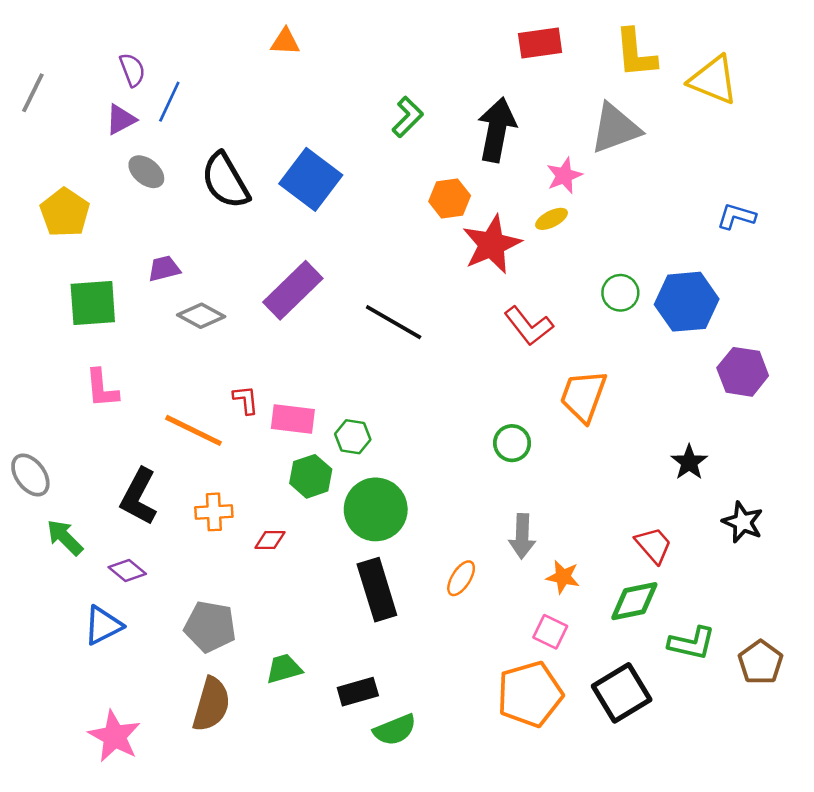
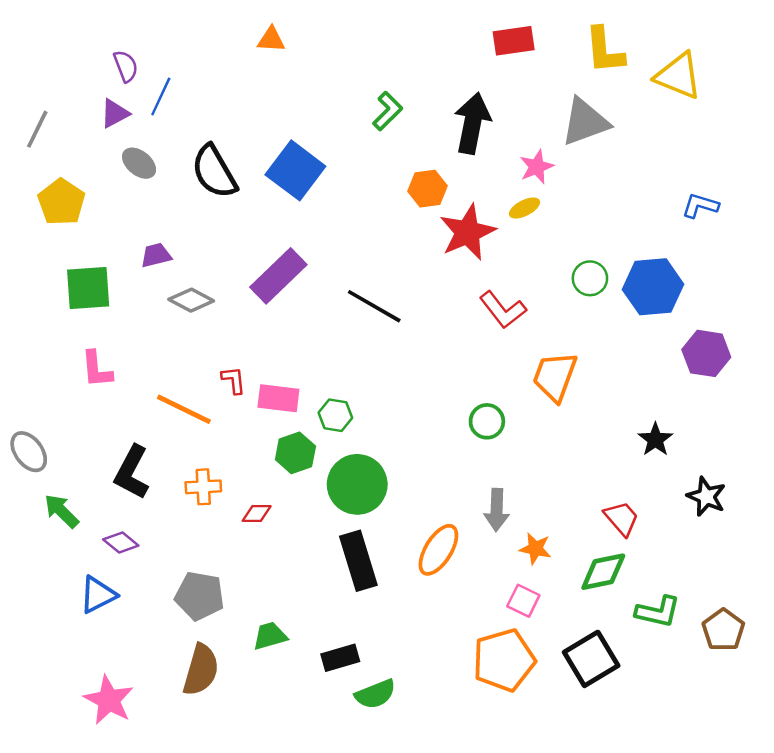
gray line: (33, 93) -> (37, 129), moved
orange ellipse: (461, 578) -> (438, 550), size x1.5

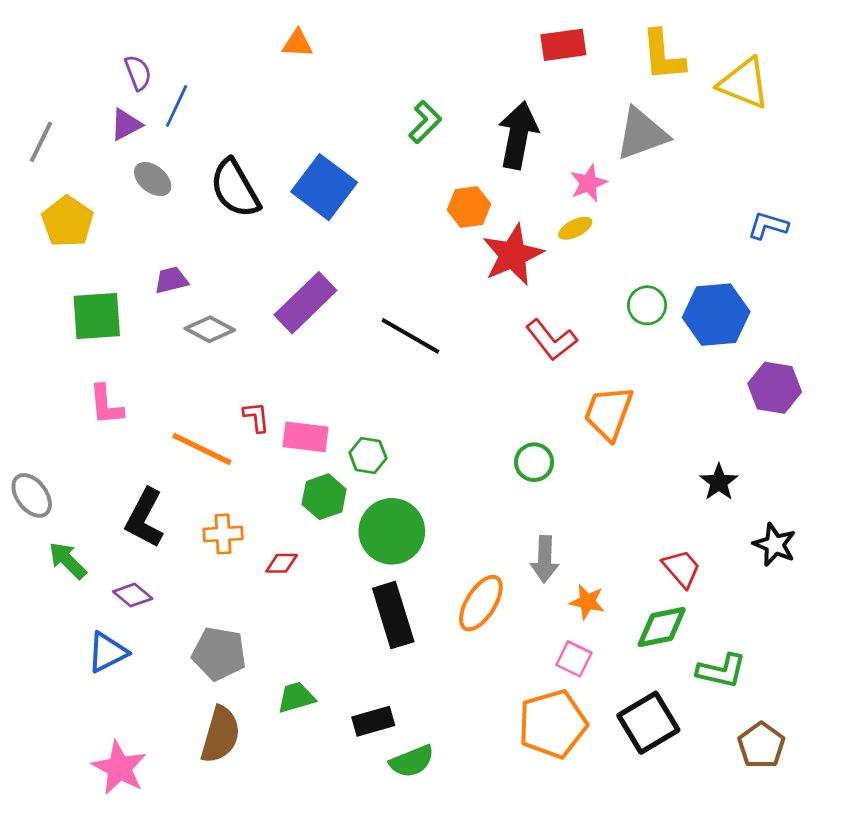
brown pentagon: (723, 630) -> (761, 745), moved

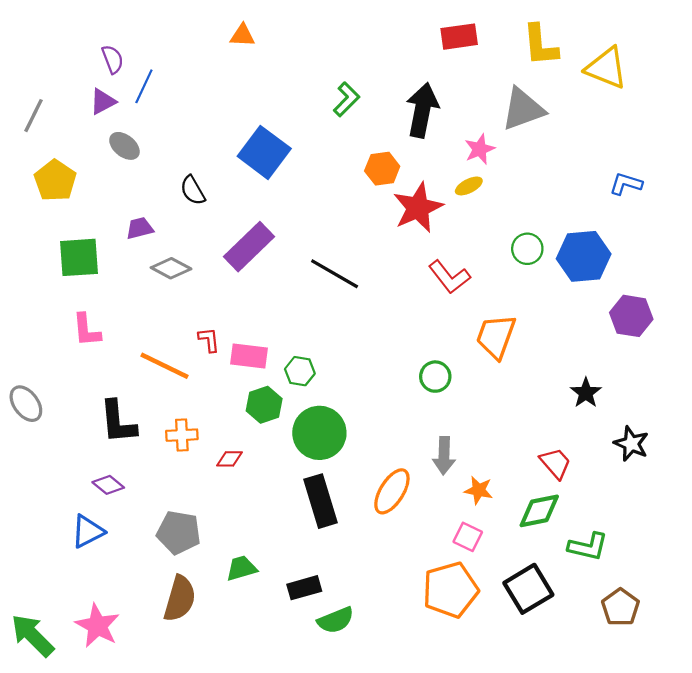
black semicircle: (235, 188) -> (193, 190), moved, size x0.6
black L-shape: (145, 518) -> (118, 422), turned -33
green arrow: (68, 561) -> (32, 635), moved, size x1.4

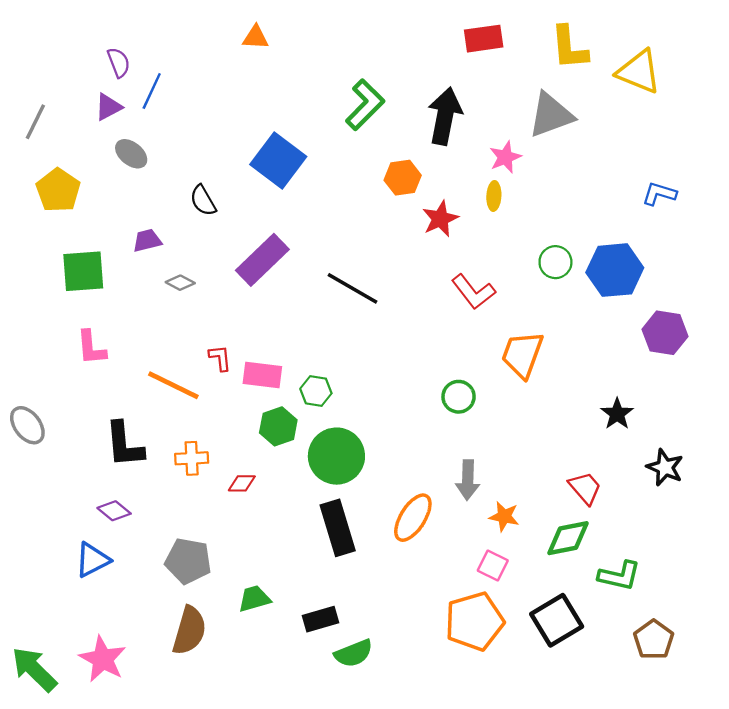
green L-shape: (346, 99) -> (365, 105), size x1.4
yellow ellipse: (469, 186) -> (494, 196), turned -60
red star: (418, 208) -> (440, 219), size x0.7
gray diamond: (171, 268) -> (180, 283), size x0.7

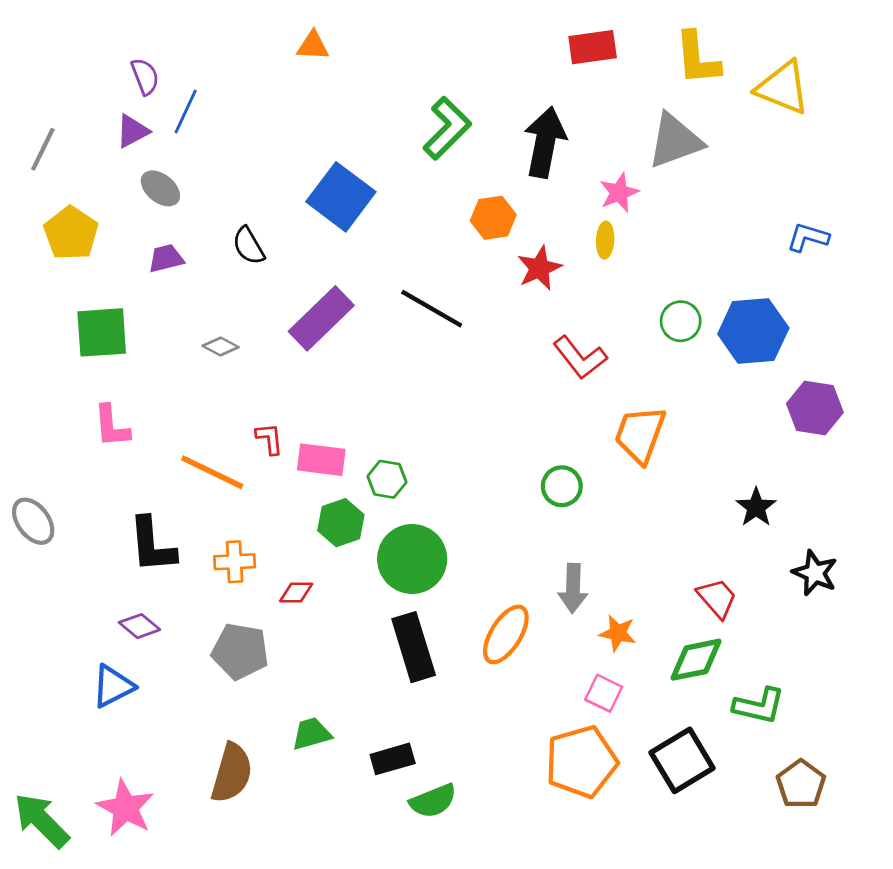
purple trapezoid: (147, 240) -> (166, 258), moved
black line: (352, 288) -> (432, 309), moved
gray pentagon: (188, 561) -> (240, 651), moved

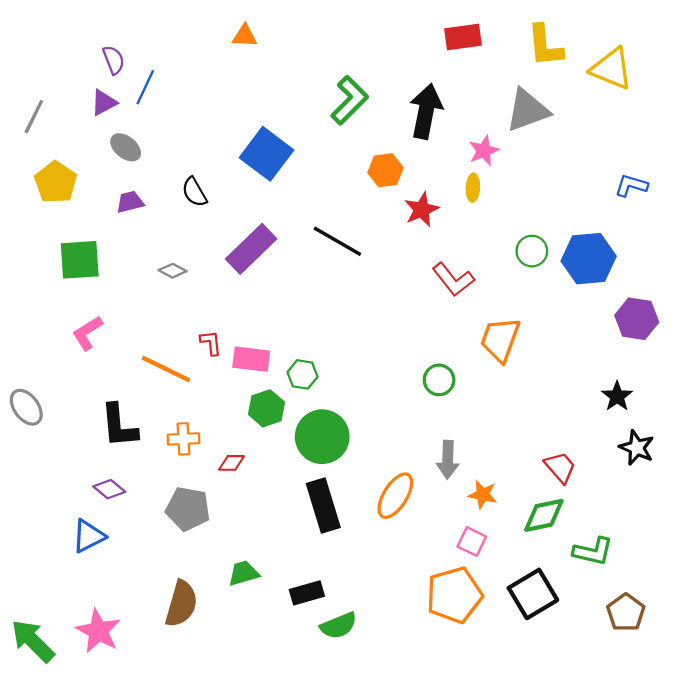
pink L-shape: (111, 426) -> (87, 333), turned 63
black star: (756, 507) -> (617, 396), moved

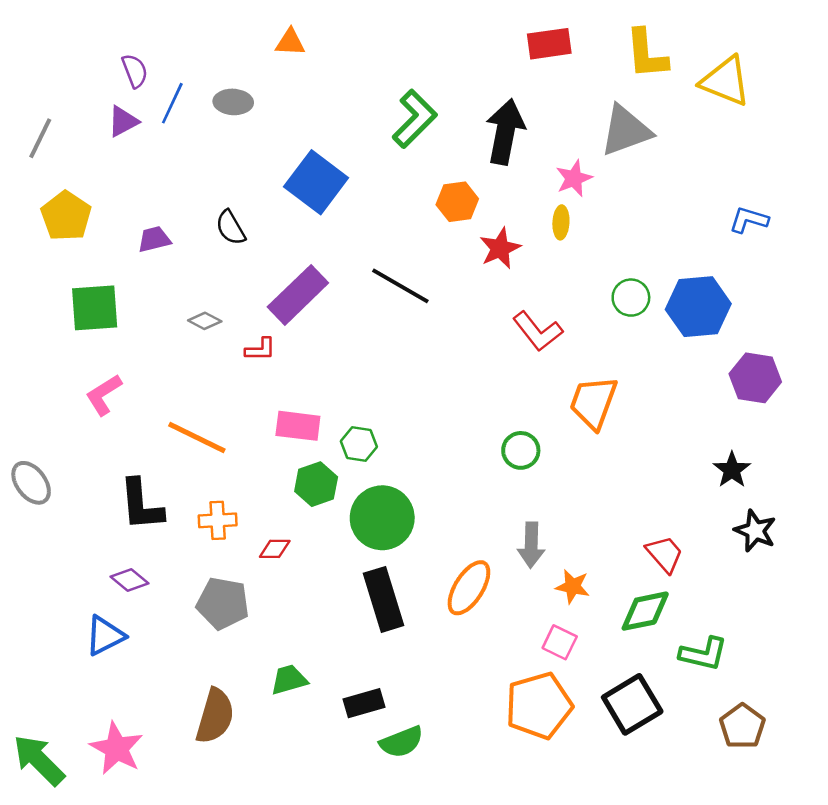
gray ellipse: (126, 147) -> (233, 102), moved, turned -36
red L-shape: (211, 343) -> (260, 349), moved, turned 96

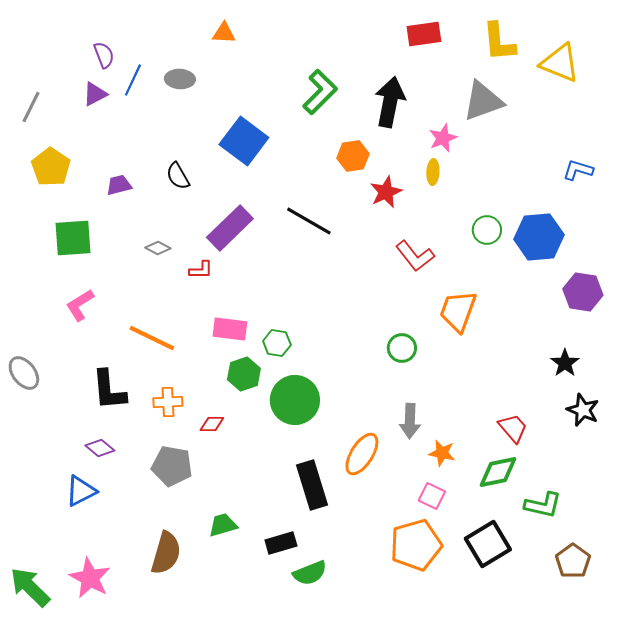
black rectangle: (383, 599) -> (312, 485), moved

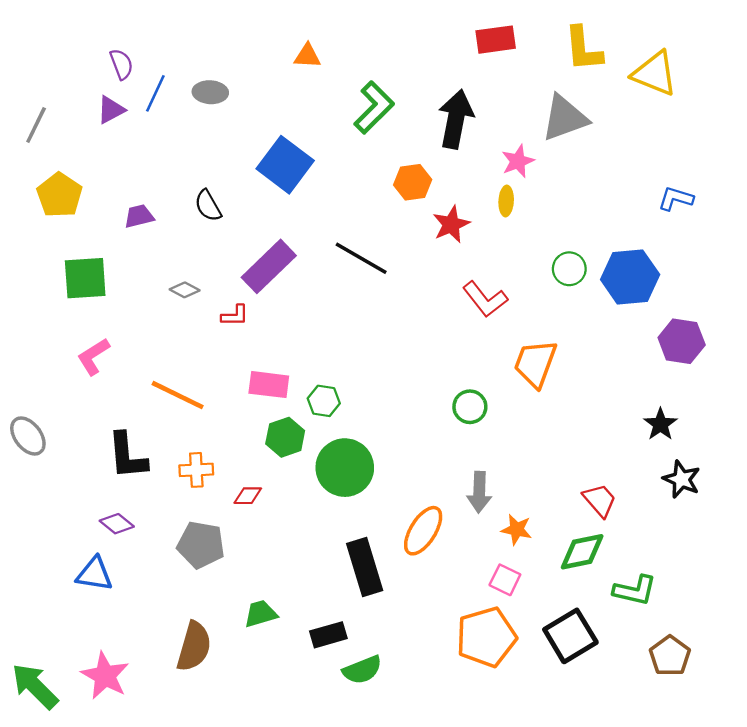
orange triangle: (224, 33) -> (307, 56), moved
blue triangle: (81, 491) -> (95, 574), turned 36

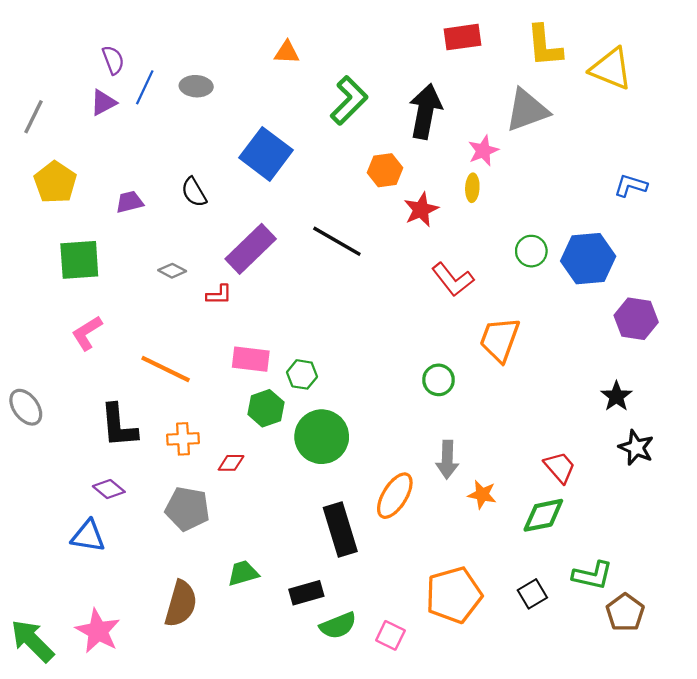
pink square: (505, 580) -> (390, 635), moved
green L-shape: (635, 590) -> (592, 575), moved
black square: (570, 636) -> (532, 594), size x0.6

